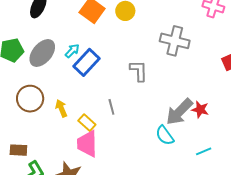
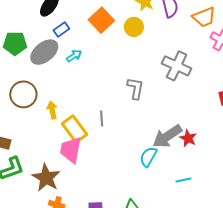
blue rectangle: (87, 62) -> (61, 30), moved, size x0.6
yellow rectangle: (87, 123) -> (75, 129), size x1.5
cyan semicircle: (165, 135) -> (148, 157), turned 55

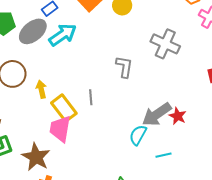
cyan arrow: (74, 56) -> (63, 35), size x1.8
cyan line: (183, 180) -> (164, 155), moved

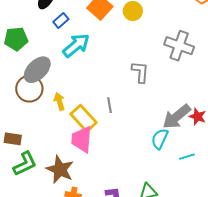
gray ellipse: (33, 31) -> (37, 70), moved

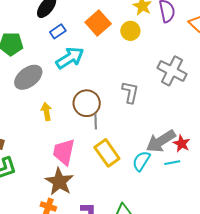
brown circle: (29, 89) -> (87, 103), moved
yellow rectangle: (84, 118) -> (107, 153), moved
cyan line: (187, 157) -> (172, 163), moved
brown star: (60, 170) -> (59, 182), moved

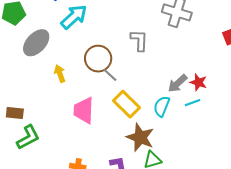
gray line: (96, 121) -> (110, 75), turned -35
gray arrow: (161, 141) -> (178, 83), size x0.7
brown star: (59, 182) -> (140, 137), moved

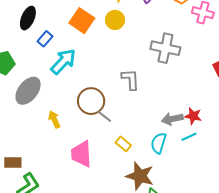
gray arrow: (178, 83) -> (172, 119), turned 35
yellow rectangle: (127, 104) -> (123, 144), size x0.6

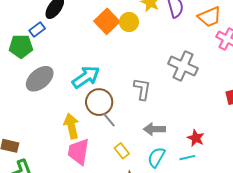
yellow circle: (115, 20) -> (129, 22), moved
blue rectangle: (45, 39) -> (37, 29), moved
cyan arrow: (63, 62) -> (86, 77), moved
yellow arrow: (54, 119) -> (71, 126), moved, size x1.4
gray arrow: (172, 119) -> (154, 129), moved

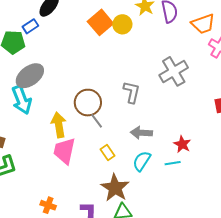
gray cross: (183, 66) -> (174, 71), turned 32
cyan arrow: (86, 77) -> (22, 100), moved, turned 100

